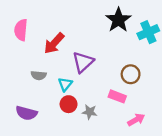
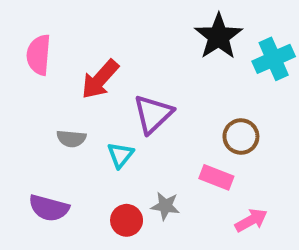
red circle: (69, 104) -> (127, 220), moved

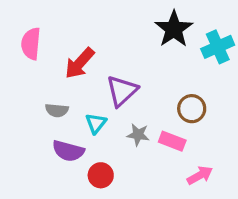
gray star: (165, 206) -> (138, 135), moved
purple semicircle: (49, 208) -> (68, 151), moved

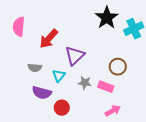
pink arrow: (200, 175) -> (113, 111), moved

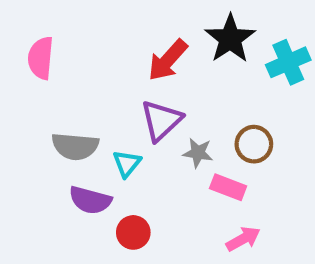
red arrow: (49, 39) -> (168, 60), moved
gray semicircle: (35, 68) -> (75, 146), size x1.5
gray star: (85, 83) -> (198, 153), moved

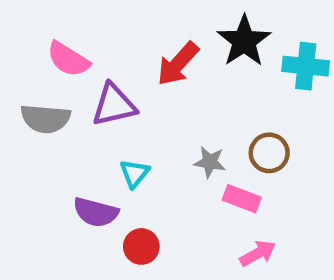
pink semicircle: (41, 58) -> (68, 59), moved, turned -63
cyan cross: (288, 62) -> (306, 66), turned 30
purple triangle: (161, 120) -> (114, 105), moved, turned 30
gray semicircle: (75, 146) -> (45, 119), moved

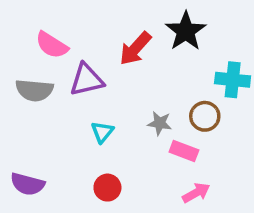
cyan cross: (306, 66) -> (233, 80), moved
purple semicircle: (96, 212) -> (27, 184), moved

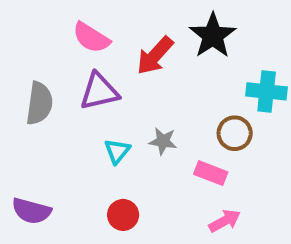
pink semicircle: (52, 45) -> (91, 38), moved
gray semicircle: (34, 90) -> (39, 103), turned -87
gray star: (160, 123) -> (163, 141), moved

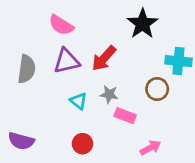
red arrow: (155, 56) -> (104, 58), moved
cyan triangle: (117, 151) -> (79, 101), turned -30
pink rectangle: (211, 173) -> (125, 116), moved

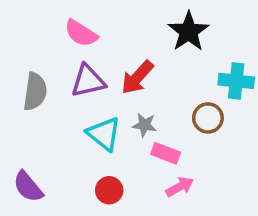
cyan triangle: (79, 101) -> (104, 134), size x1.5
purple semicircle: (21, 141) -> (28, 187), turned 35
pink arrow: (150, 148) -> (180, 187), moved

